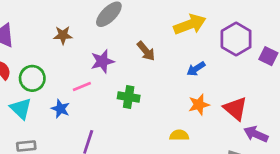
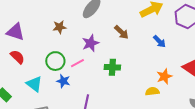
blue arrow: (196, 69) -> (159, 41), turned -96
green circle: (32, 78) -> (55, 61), moved
orange star: (199, 105) -> (164, 76), moved

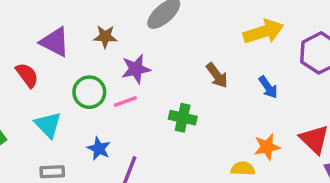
purple triangle: (16, 32) -> (55, 42), moved
brown arrow: (122, 32) -> (217, 75), moved
purple star: (90, 43) -> (136, 69), moved
blue star: (63, 81) -> (99, 148), moved

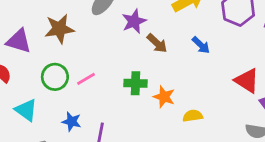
brown star: (105, 37) -> (59, 29), size x1.5
purple star: (136, 69) -> (134, 21), moved
orange star: (267, 147) -> (164, 97), moved, turned -30

